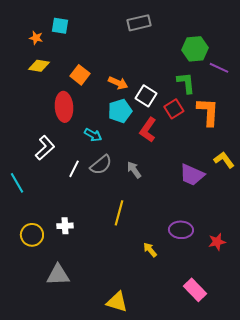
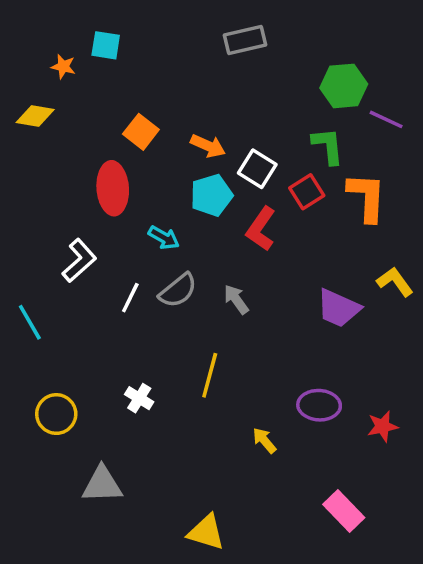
yellow diamond: (39, 66) -> (35, 116), moved
white cross: (65, 226) -> (139, 398), moved, turned 35

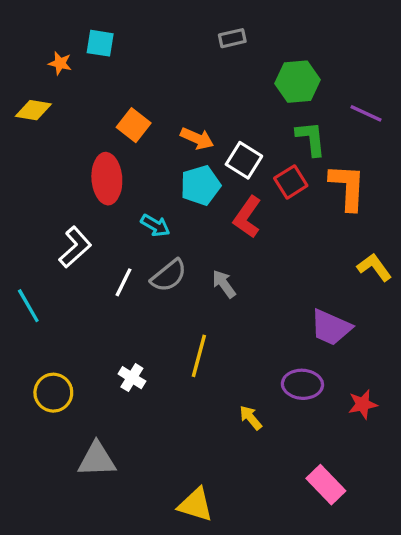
gray rectangle: (245, 40) -> (232, 38), size x0.7
green hexagon: (344, 86) -> (297, 82), moved
purple trapezoid: (338, 308) -> (331, 327), moved

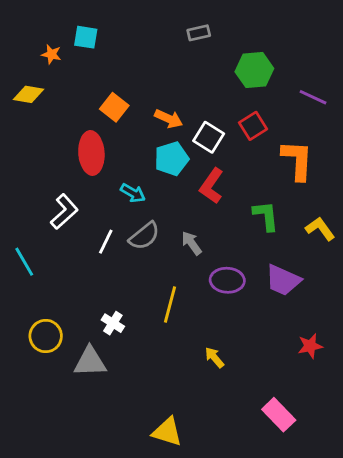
green L-shape: (311, 138) -> (266, 216), moved
red square: (291, 182) -> (253, 126), moved
purple ellipse: (302, 384) -> (227, 280), moved
gray triangle: (97, 460) -> (90, 362), moved

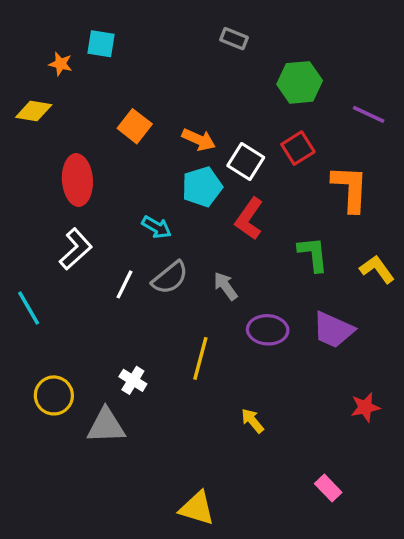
gray rectangle: (199, 33) -> (234, 39), turned 35
red ellipse: (91, 153) -> (77, 180), moved
pink rectangle: (279, 415) -> (328, 488), size x0.7

